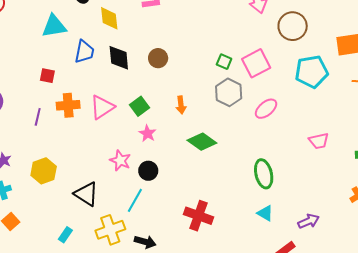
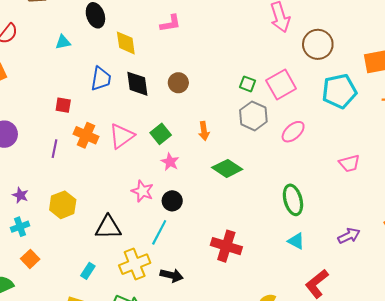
cyan triangle: (54, 26) -> (63, 42), moved, size x0.6
orange cross: (68, 105) -> (86, 135), turned 30
black triangle: (86, 194) -> (108, 227), turned -32
purple arrow: (309, 221) -> (349, 236), moved

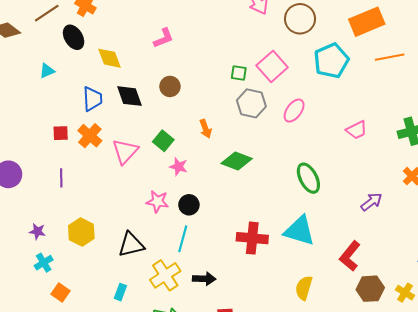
pink L-shape: (170, 23) -> (164, 38), moved
orange cross: (86, 135) -> (90, 136), moved, turned 30
cyan triangle: (296, 241) -> (299, 231), moved, size x1.8

